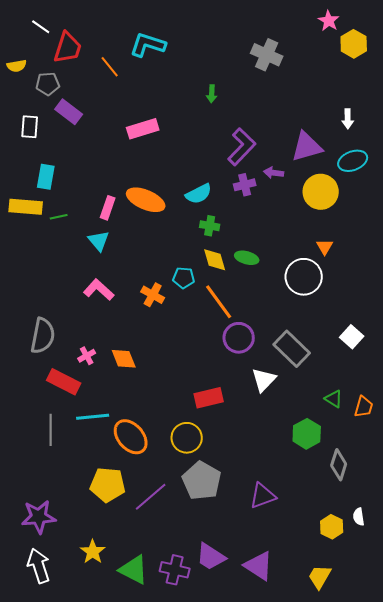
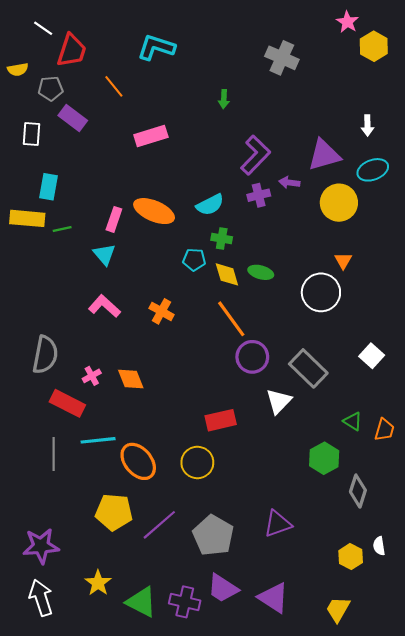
orange line: (110, 67) -> (114, 86), moved
cyan pentagon: (184, 278) -> (194, 260), moved
gray pentagon: (202, 481) -> (213, 535), moved

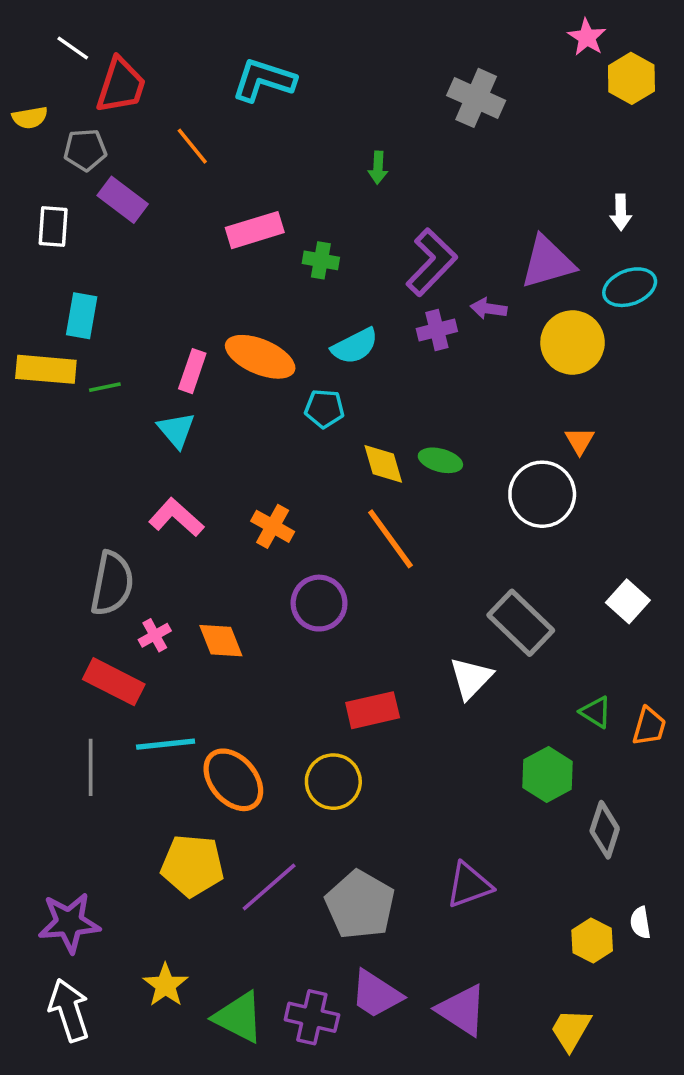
green cross: (222, 239) -> (321, 260), moved
cyan pentagon: (194, 260) -> (324, 409), moved
gray semicircle: (45, 355) -> (112, 583), moved
purple circle: (252, 357) -> (319, 603), moved

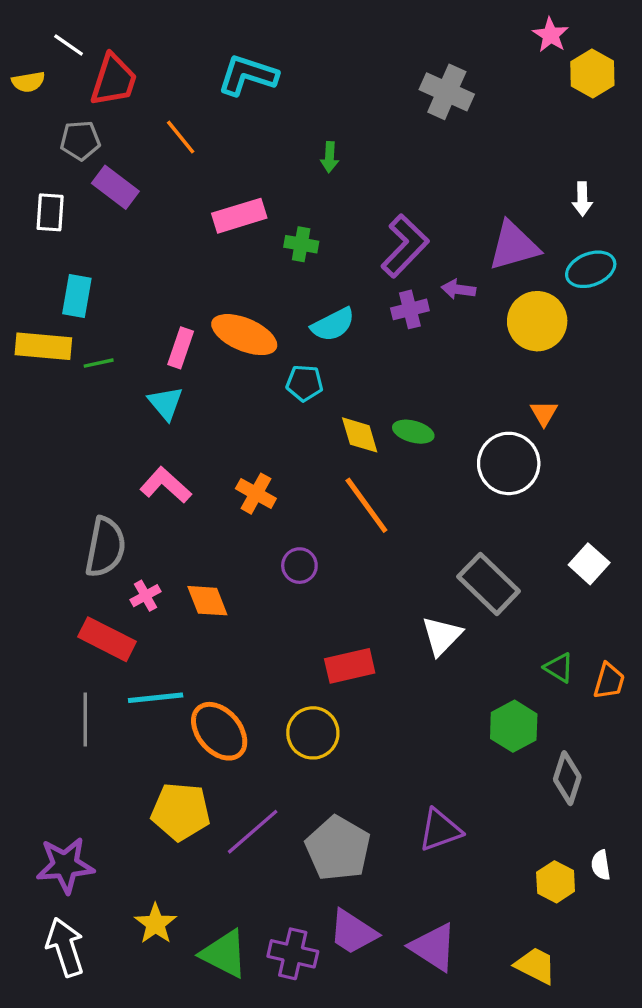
yellow semicircle: (30, 118) -> (28, 82), moved
green arrow: (378, 168) -> (330, 157), moved
purple circle: (319, 603) -> (299, 566), size x0.7
yellow trapezoid: (571, 1030) -> (535, 966), turned 87

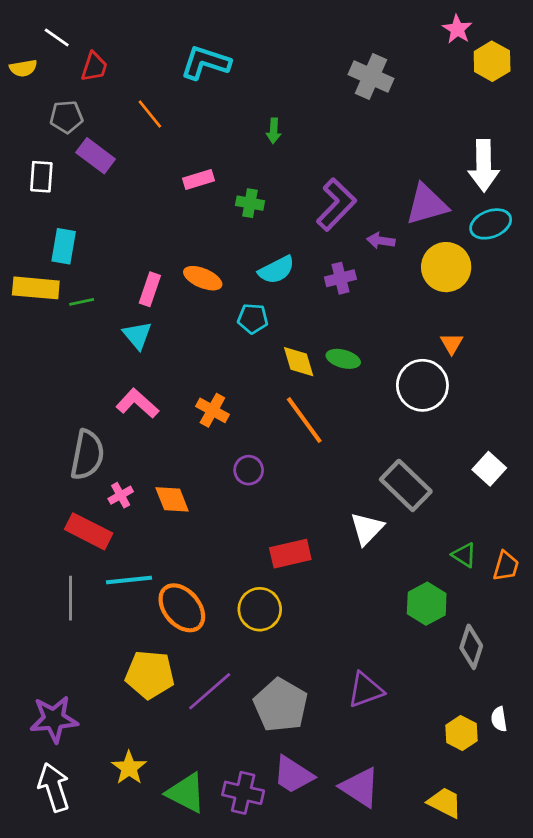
red trapezoid: (114, 80) -> (94, 67), size x0.7
white arrow: (582, 199) -> (484, 166), size x1.8
pink rectangle: (239, 216) -> (199, 179), size x0.7
purple cross: (410, 309) -> (340, 278), moved
orange ellipse: (244, 335) -> (203, 278), size x0.7

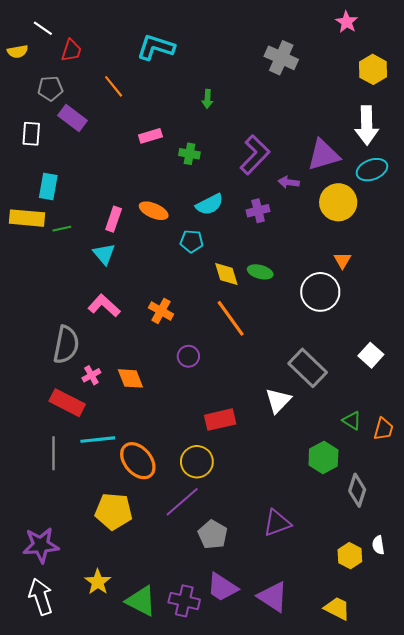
yellow hexagon: (492, 61) -> (373, 69), moved
purple line: (210, 691) -> (182, 502), moved
gray pentagon: (281, 705) -> (213, 534), size x0.7

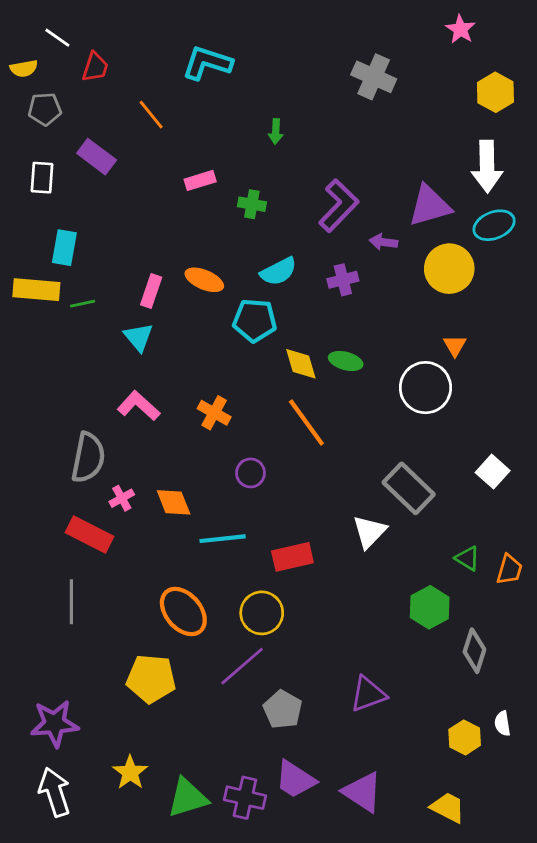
gray pentagon: (50, 88) -> (45, 109), moved
cyan pentagon: (192, 241) -> (255, 320), size x1.4
cyan line: (98, 440) -> (223, 539), moved
green triangle: (141, 601) -> (188, 798), turned -44

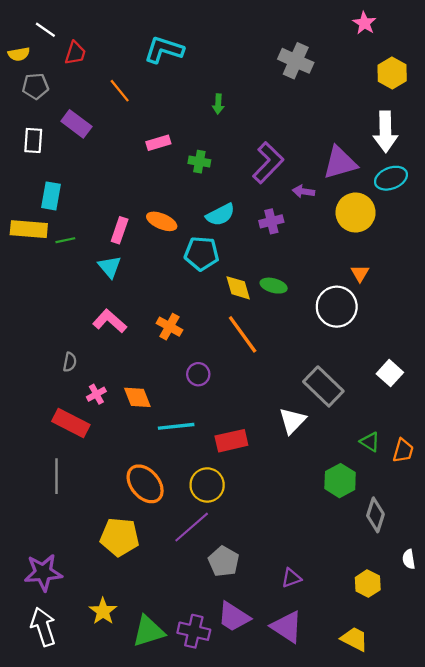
gray semicircle: (88, 458) -> (70, 362), size x0.5
purple triangle: (368, 694) -> (291, 578), moved, size x0.7
white semicircle: (502, 723) -> (409, 559), moved

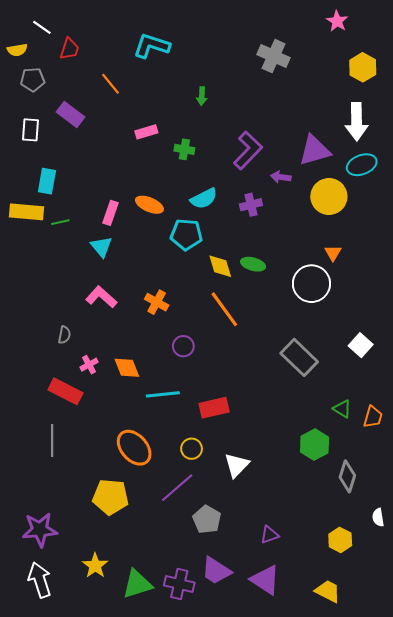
white triangle: (292, 421) -> (237, 465), moved
yellow circle: (207, 485) -> (192, 449), size x0.7

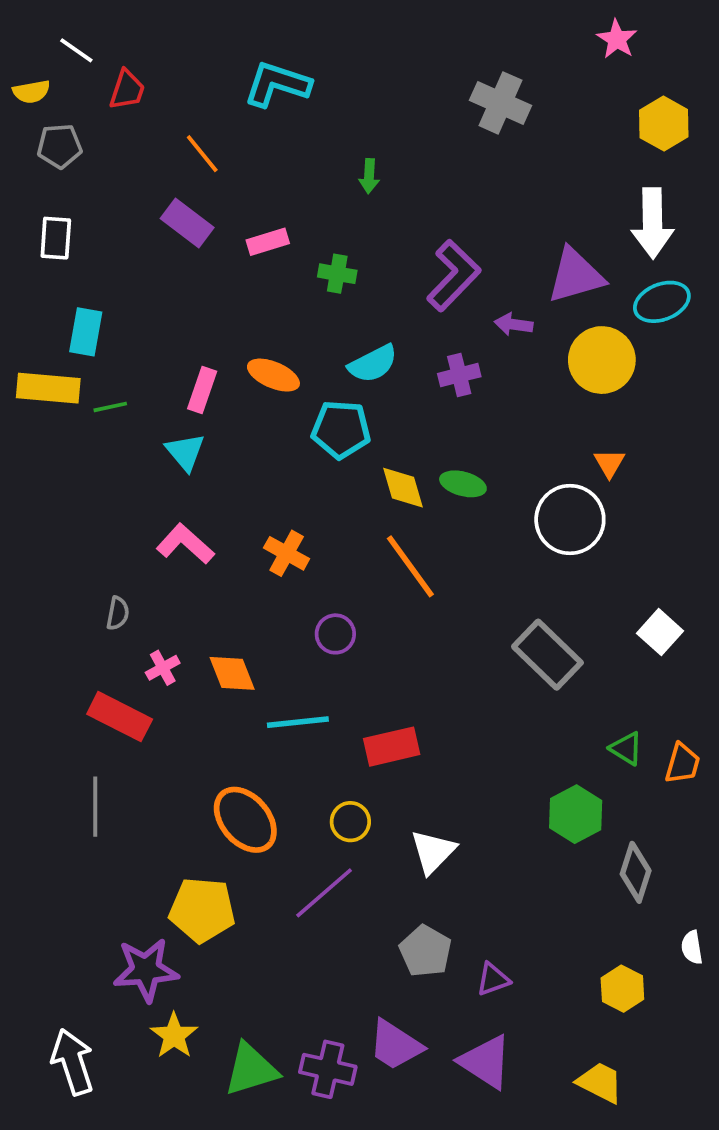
purple rectangle: (71, 114) -> (187, 223), moved
gray pentagon: (207, 519) -> (425, 951), moved
purple star: (40, 530) -> (146, 970), moved

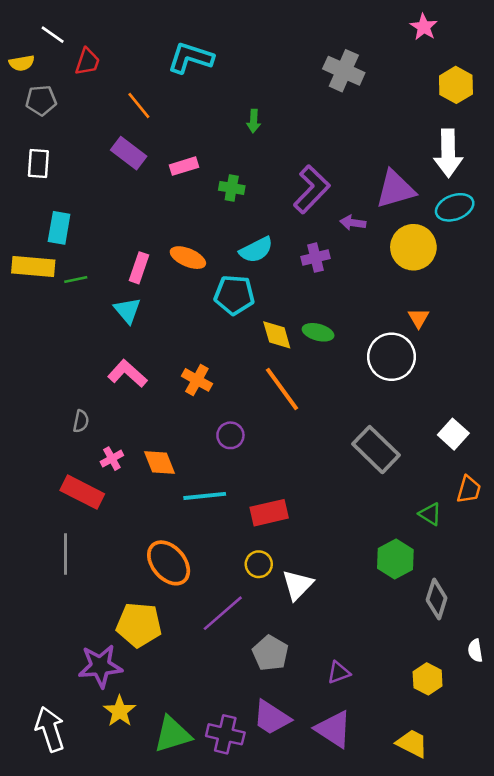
orange trapezoid: (683, 763) -> (469, 489), moved
yellow circle: (350, 822) -> (259, 564), moved
gray pentagon: (425, 951) -> (270, 653), moved

